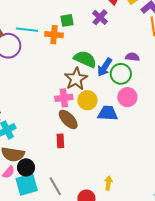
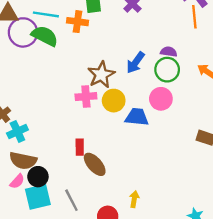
green semicircle: (85, 59) -> (45, 36), moved
green circle: (121, 74) -> (167, 70), moved
brown ellipse: (68, 119) -> (95, 164), moved

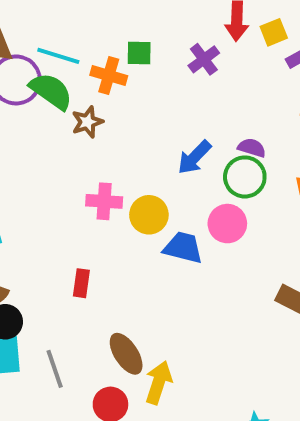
brown star: (101, 75) -> (87, 122), moved, size x0.7
brown ellipse: (95, 164) -> (126, 354), moved
yellow arrow: (134, 199) -> (159, 383), size x1.5

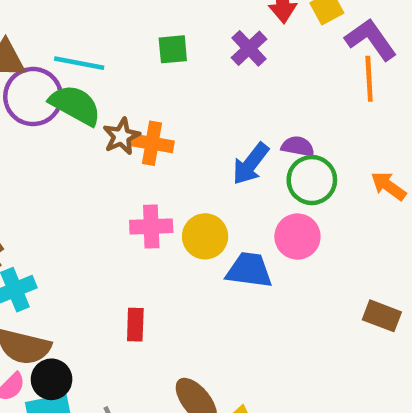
orange cross: (109, 75) -> (152, 143), moved
purple semicircle: (252, 148) -> (298, 146), moved

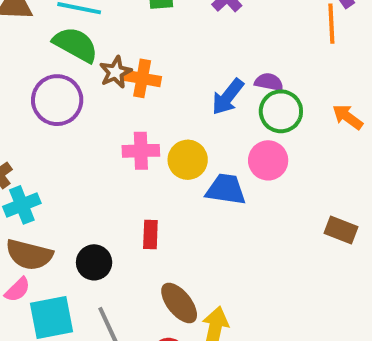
purple circle: (33, 97) -> (57, 100), moved
red rectangle: (135, 325) -> (150, 235), moved
black circle: (52, 379) -> (94, 262), moved

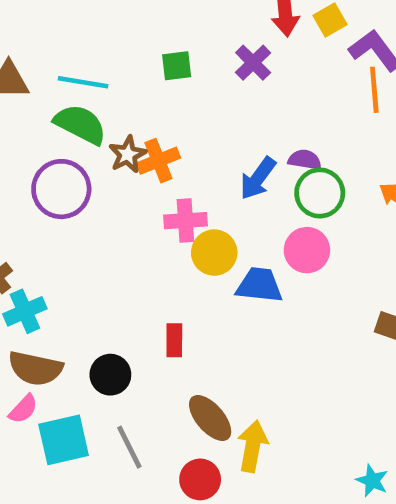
orange cross: (142, 78) -> (158, 161), turned -30
pink cross: (141, 151) -> (185, 221), moved

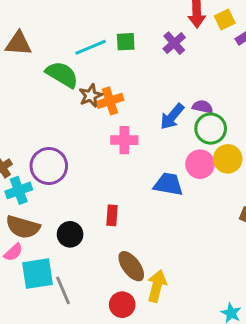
cyan line: (83, 82) -> (91, 47), moved, turned -36
purple circle: (61, 189) -> (49, 166), moved
yellow circle: (214, 253) -> (228, 159), moved
gray line: (129, 447) -> (63, 290), moved

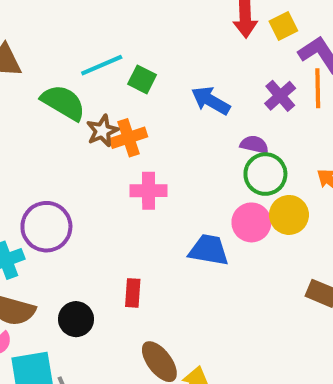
green square: (126, 42) -> (142, 79), moved, turned 30
purple cross: (174, 43) -> (280, 96), moved
blue arrow: (172, 117) -> (211, 101), moved, turned 80

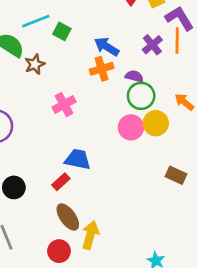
orange cross: (128, 138) -> (102, 69), moved
pink cross: (149, 191) -> (64, 105), turned -30
blue trapezoid: (209, 250) -> (78, 159), moved
red rectangle: (133, 293) -> (61, 182), moved, turned 42

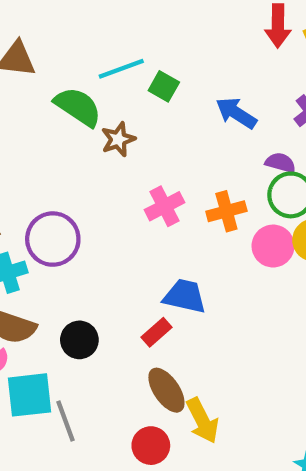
orange cross: (102, 69) -> (226, 211), moved
yellow arrow: (90, 235) -> (202, 421), turned 136

